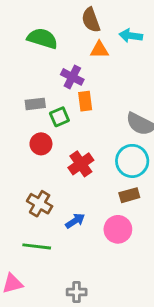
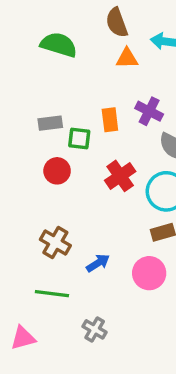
purple cross: (72, 77) -> (149, 111), moved
green square: (59, 117) -> (79, 138), turned 30
red cross: (81, 164) -> (120, 176), moved
gray cross: (77, 292) -> (95, 329), moved, turned 30

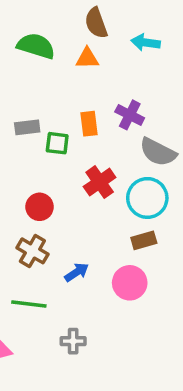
orange triangle: (127, 58) -> (87, 58), moved
red circle: (57, 171) -> (40, 207), moved
gray cross: (95, 329) -> (73, 341), turned -30

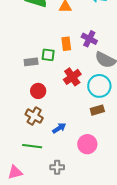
gray rectangle: (27, 127) -> (31, 62), moved
pink circle: (130, 283) -> (87, 144), moved

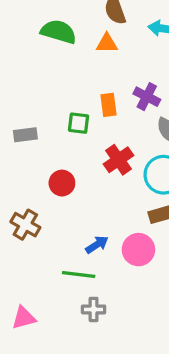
gray rectangle: (31, 62) -> (25, 135), moved
brown cross: (34, 116) -> (25, 225), moved
pink circle: (87, 144) -> (138, 250), moved
green line: (32, 146) -> (79, 275), moved

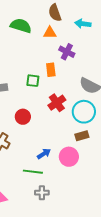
purple cross: (147, 97) -> (67, 52), moved

